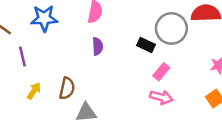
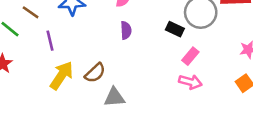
brown semicircle: (67, 88) -> (95, 73), turned 35
yellow arrow: (34, 91) -> (62, 75), size x1.6

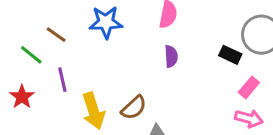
purple line: (50, 41) -> (62, 80), moved
yellow arrow: (62, 75) -> (93, 111), turned 128

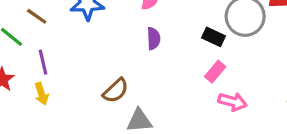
pink rectangle: (249, 87) -> (215, 72), moved
yellow arrow: (93, 111) -> (41, 94), moved, size x0.6

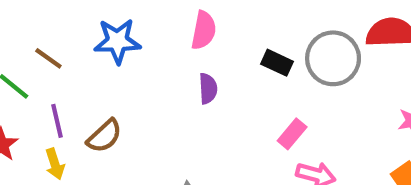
black rectangle: (214, 37) -> (277, 63), moved
brown semicircle: (116, 91) -> (104, 136), moved

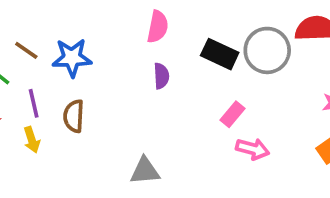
blue star: (117, 41) -> (72, 58), moved
black rectangle: (277, 63) -> (220, 54), size x1.4
brown semicircle: (104, 136) -> (74, 116), turned 136

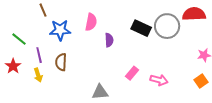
pink semicircle: (158, 27) -> (91, 22), moved
brown line: (26, 50) -> (43, 10), moved, turned 32
pink rectangle: (232, 114) -> (132, 73), moved

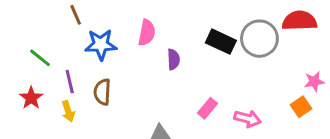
orange square: (201, 81) -> (301, 107), moved

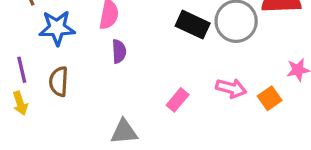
purple semicircle: (173, 59) -> (119, 51), moved
orange square: (301, 107) -> (270, 98), moved
pink arrow: (248, 119) -> (231, 88), moved

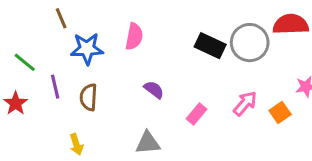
purple semicircle: (119, 51) -> (154, 90), moved, turned -50
pink arrow: (231, 88) -> (245, 103), turned -64
yellow arrow: (20, 103) -> (76, 144), moved

